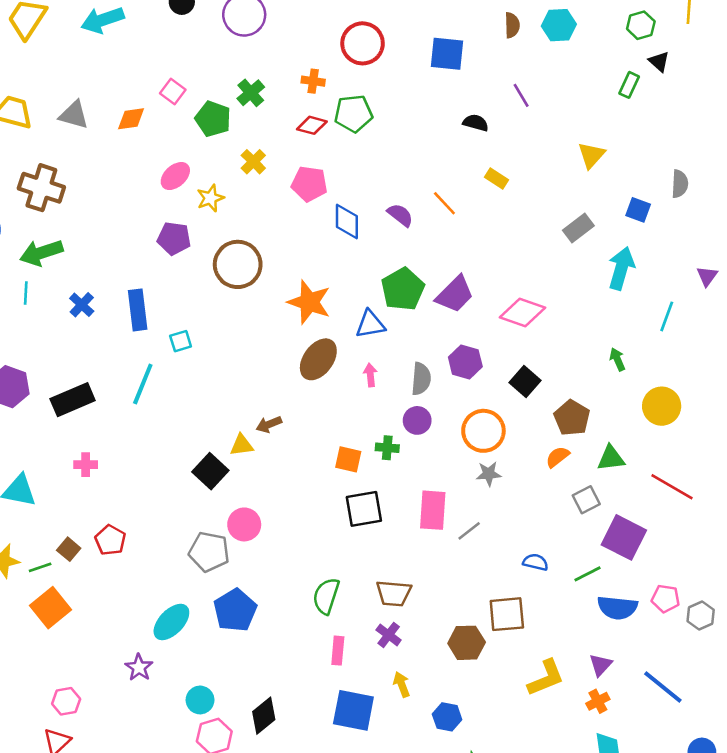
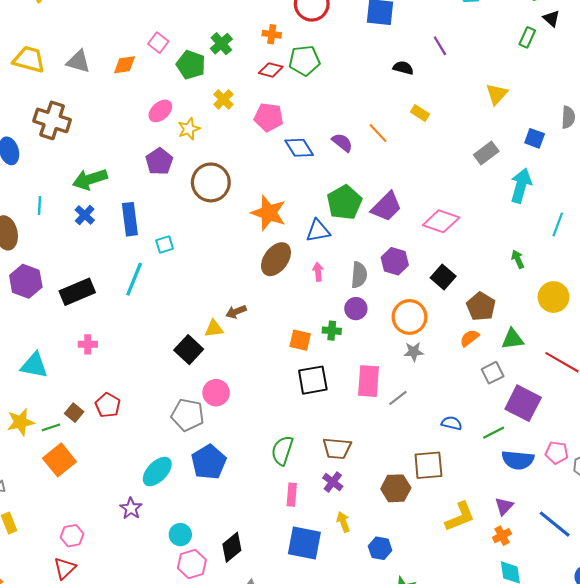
blue diamond: (347, 222) -> (299, 148), turned -32
purple pentagon: (174, 238) -> (159, 161), turned 30
green arrow: (41, 253) -> (90, 179), moved

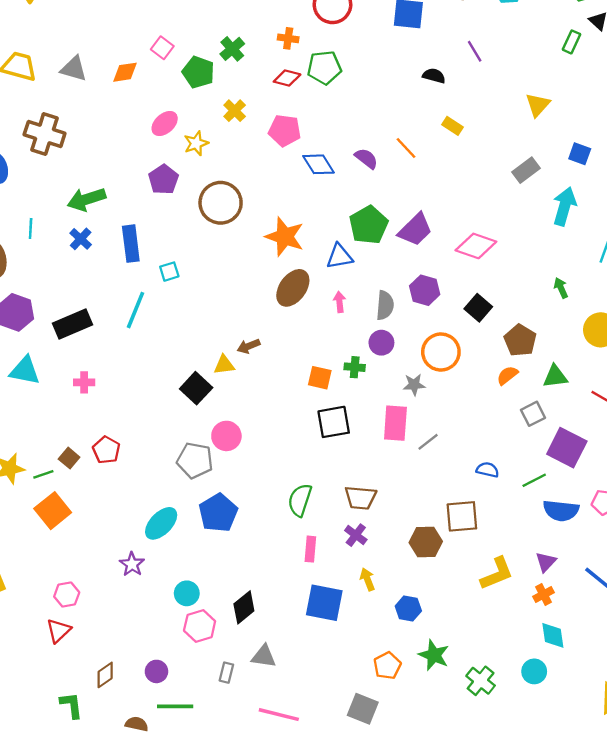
gray star: (414, 352) -> (414, 385), moved
cyan triangle: (34, 365) -> (25, 371), moved

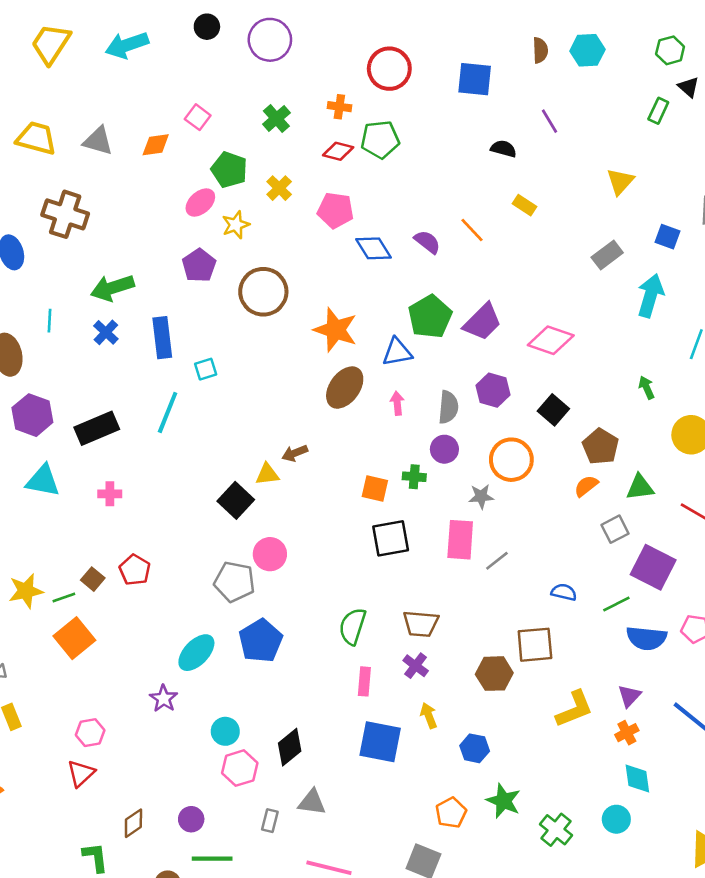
green pentagon: (198, 72) -> (229, 170), moved

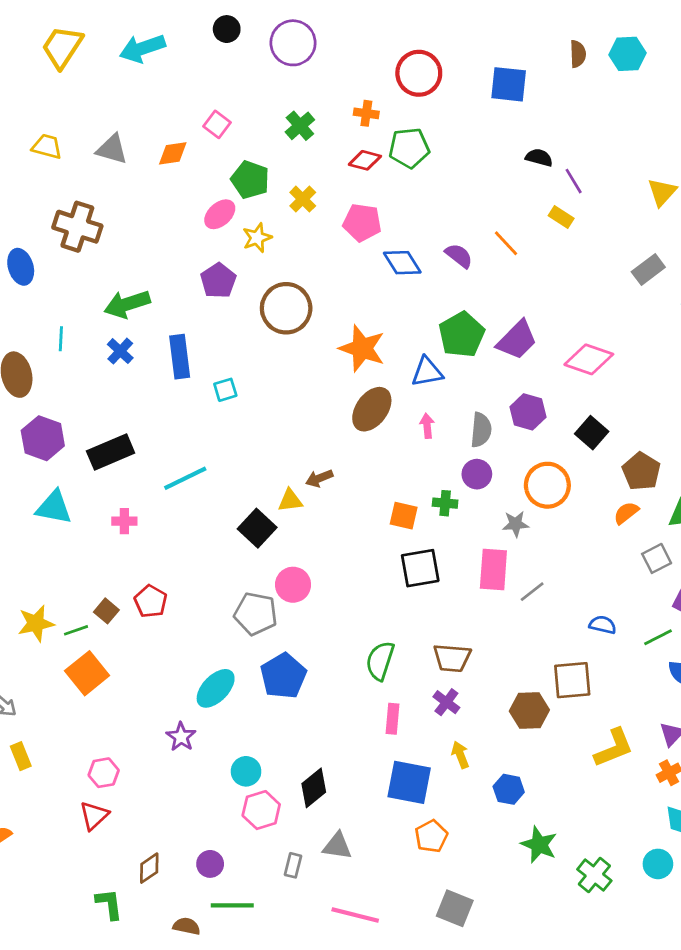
purple line: (549, 121) -> (574, 181), moved
yellow trapezoid: (36, 138) -> (47, 147), size x0.7
cyan line: (168, 412) -> (185, 478), moved, turned 42
orange pentagon: (451, 813) -> (431, 836), moved

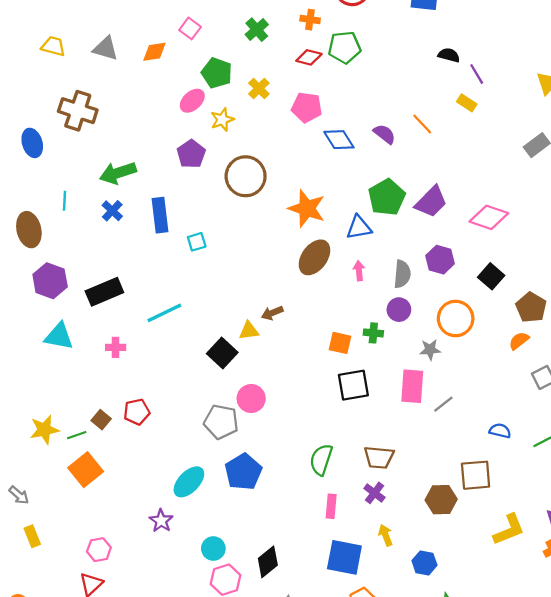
red pentagon: (151, 601) -> (137, 412), turned 30

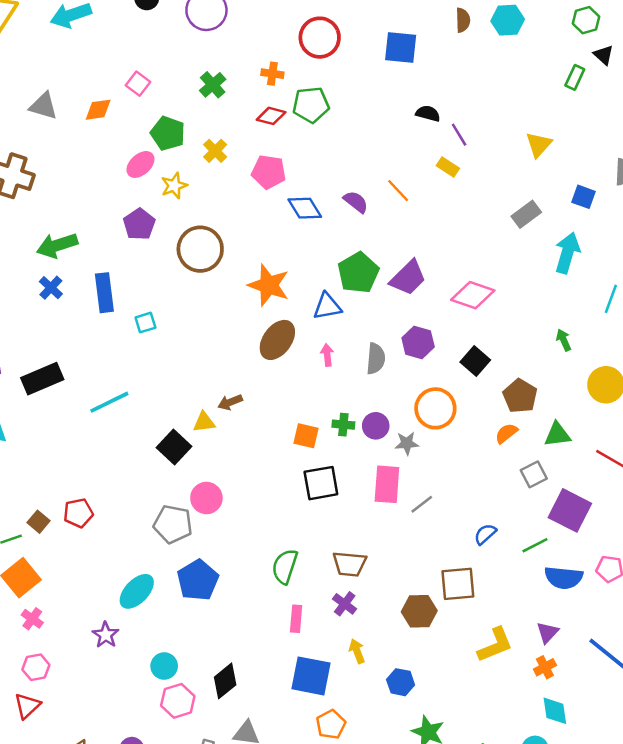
purple circle: (399, 310) -> (376, 426), moved
pink cross: (116, 347) -> (32, 619), moved, turned 36
blue semicircle: (500, 431) -> (485, 534), turned -55

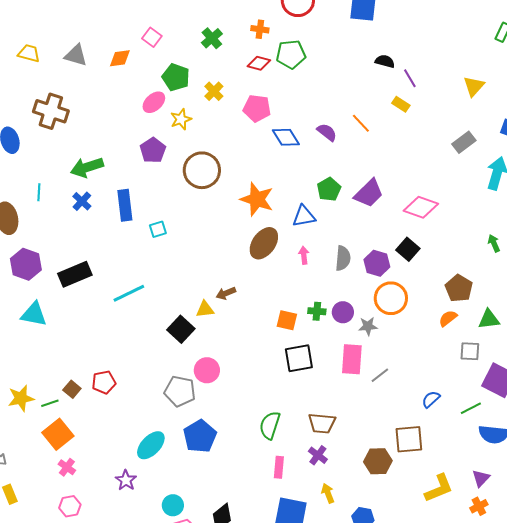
green pentagon: (358, 273) -> (329, 189), size x0.7
purple hexagon: (418, 342) -> (377, 263), moved
black square: (475, 361) -> (408, 249), moved
gray square: (534, 474) -> (470, 351), turned 30

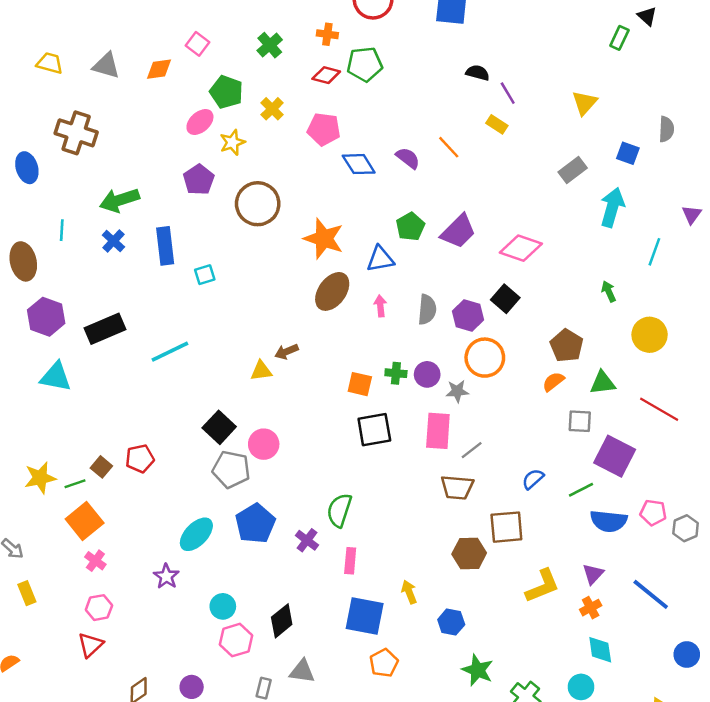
black square: (181, 329) -> (219, 427), moved
brown trapezoid: (322, 423) -> (457, 487), moved
purple cross: (318, 455) -> (307, 540), moved

